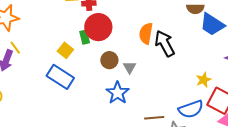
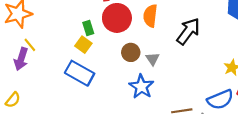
orange semicircle: (146, 33) -> (150, 16), moved
green rectangle: (85, 37) -> (88, 28), moved
black arrow: (165, 43) -> (188, 31), turned 68

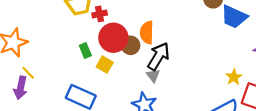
black arrow: (188, 31) -> (159, 56), moved
yellow square: (83, 45) -> (105, 65), moved
brown circle: (131, 52) -> (131, 45), moved

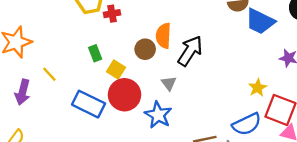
red circle: (113, 38) -> (124, 95), moved
black arrow: (159, 56) -> (190, 51), moved
yellow line: (28, 73) -> (49, 74), moved

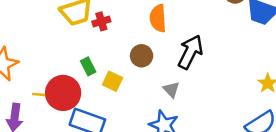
orange semicircle: (163, 36) -> (158, 18), moved
yellow line: (49, 74) -> (41, 95), turned -35
red circle: (124, 95) -> (63, 93), moved

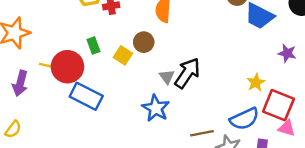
black arrow: (190, 52) -> (187, 73), moved
yellow square: (113, 81) -> (123, 55), moved

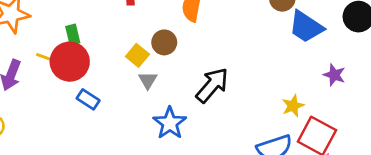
green rectangle: (94, 45) -> (73, 35), moved
gray triangle: (167, 77) -> (148, 80), moved
blue rectangle: (86, 96) -> (88, 99), size x0.6

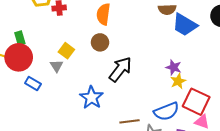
brown circle: (164, 42) -> (100, 42), moved
purple star: (334, 75) -> (174, 67), moved
gray triangle: (148, 80) -> (56, 66), moved

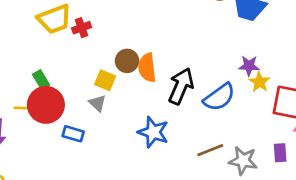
orange semicircle: (103, 14) -> (147, 68), moved
brown circle: (100, 42) -> (127, 61), moved
blue semicircle: (166, 111) -> (219, 97), moved

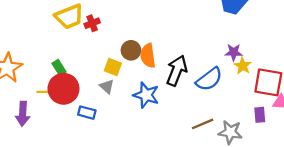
blue star: (153, 132) -> (146, 95), moved
purple rectangle: (280, 153) -> (260, 115), moved

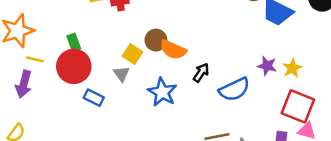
orange semicircle: (148, 56) -> (173, 50), turned -70
yellow star: (243, 66) -> (292, 68), moved
black arrow: (177, 71) -> (201, 73), size x0.6
yellow line: (44, 92) -> (35, 59), moved

